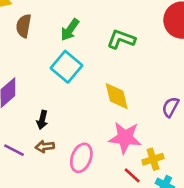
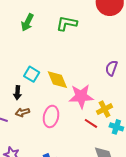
cyan square: (66, 67) -> (32, 74), moved, size x0.7
yellow diamond: (117, 96) -> (57, 80), moved

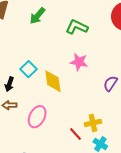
pink star: (81, 96) -> (79, 62), moved, size x0.7

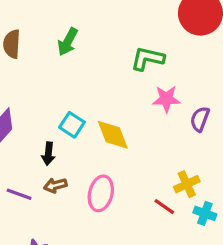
green L-shape: (77, 27) -> (147, 59), moved
pink star: (79, 62) -> (166, 99), moved

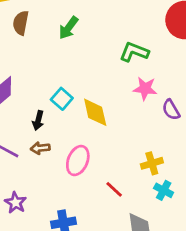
purple semicircle: (200, 119) -> (171, 110), turned -60
red line: (164, 207) -> (114, 189), moved

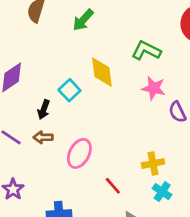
yellow diamond: (95, 112) -> (102, 72), moved

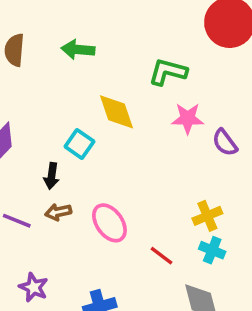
green arrow: (83, 20) -> (78, 50), turned 65
pink ellipse: (79, 153) -> (109, 223), turned -52
cyan cross: (162, 192) -> (212, 250), moved

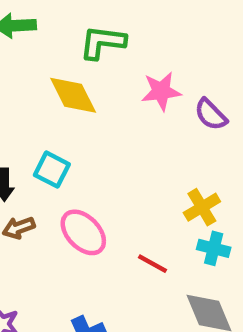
green L-shape: (168, 72) -> (103, 42), moved
cyan square: (79, 144) -> (52, 170), moved

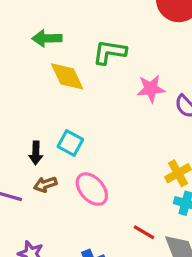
yellow diamond: (73, 95) -> (67, 76), moved
red line: (153, 264) -> (144, 232), moved

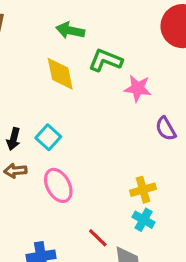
green arrow: (47, 38) -> (70, 30), moved
pink star: (151, 89) -> (138, 88), moved

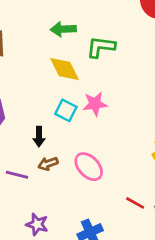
pink star: (138, 88) -> (95, 104), moved
cyan square: (48, 137) -> (66, 110), moved

